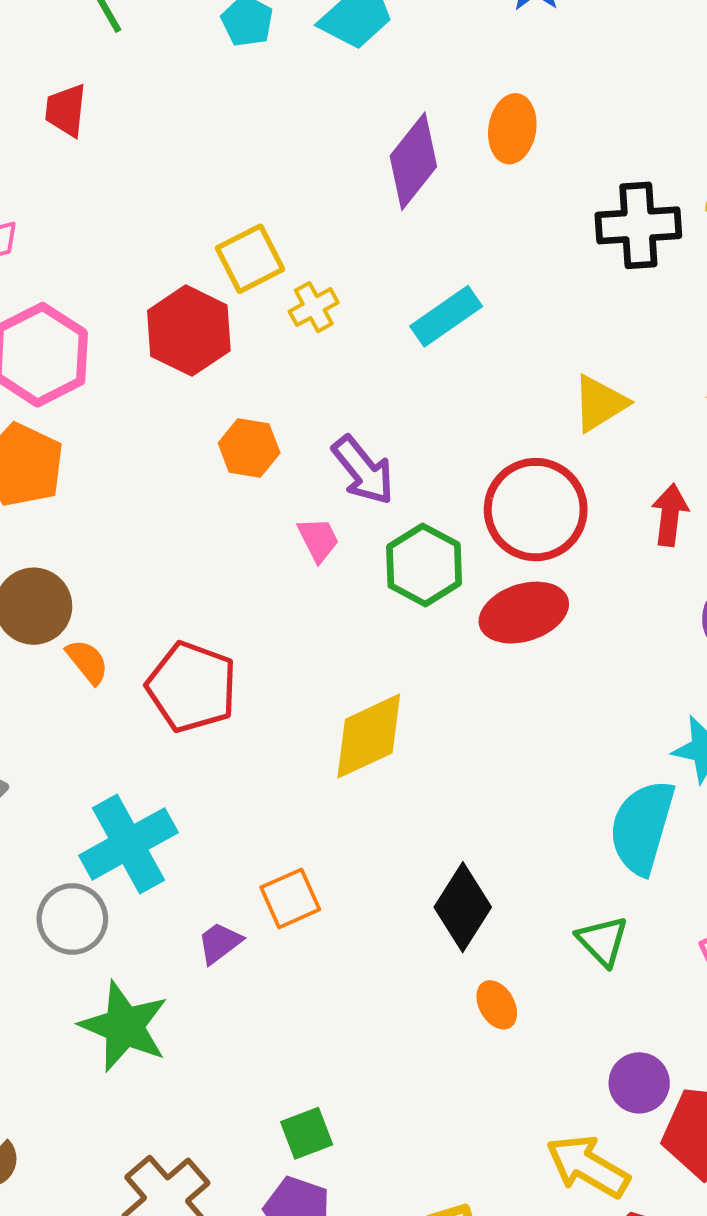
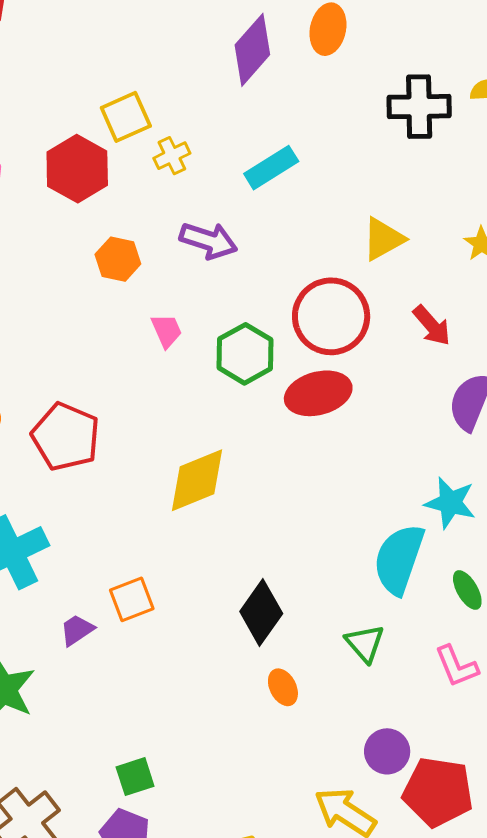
purple arrow: (363, 470) -> (208, 241), moved, turned -36
red arrow: (670, 515) -> (432, 325), turned 129

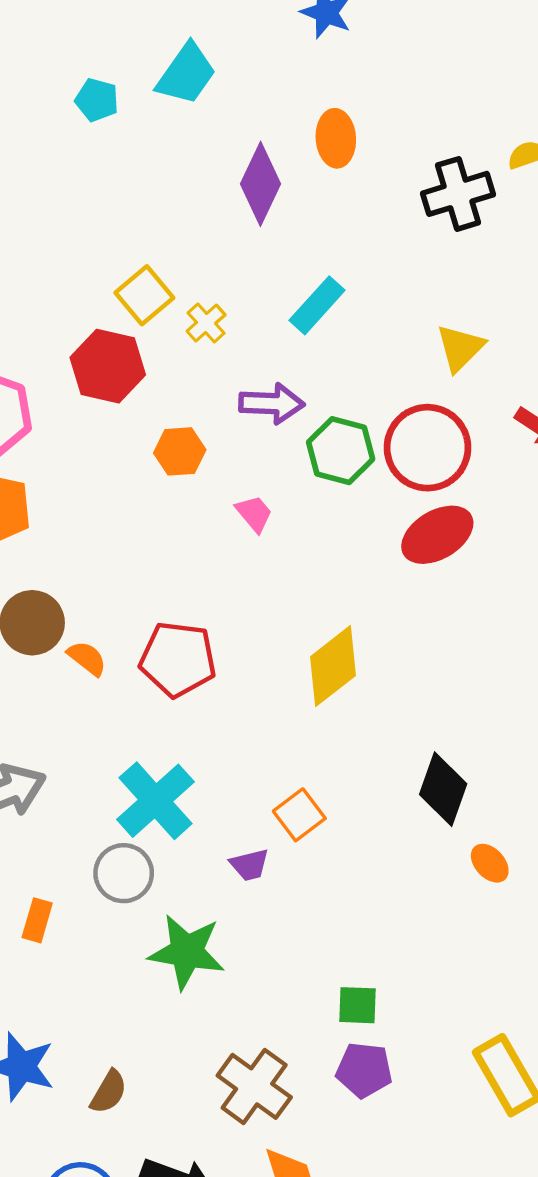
green hexagon: (245, 354) -> (341, 451), moved
purple trapezoid: (77, 630) -> (249, 865), turned -144
green square: (135, 777) -> (357, 1005), turned 36

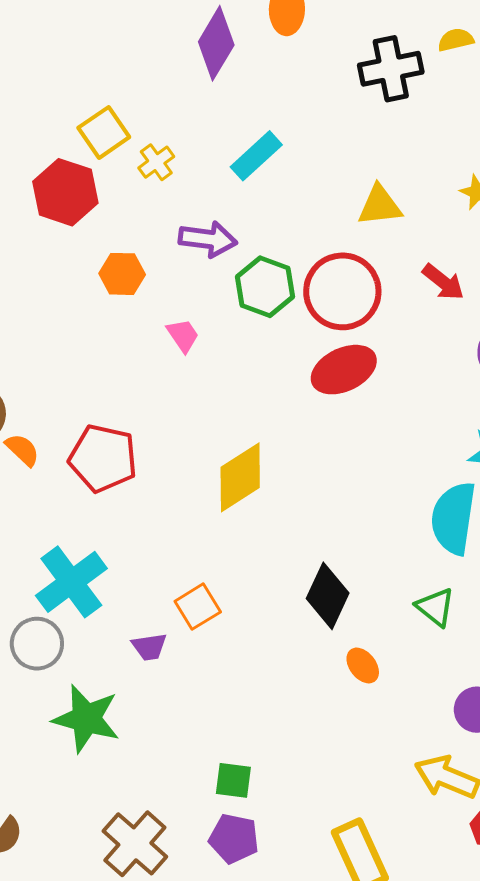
yellow triangle: (460, 348) -> (380, 206), turned 33

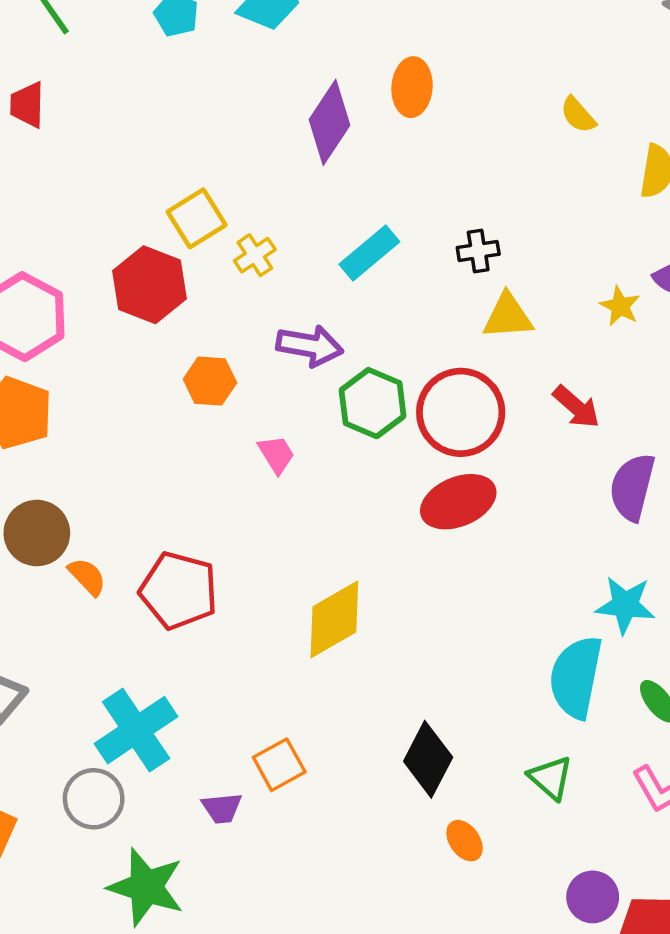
yellow semicircle: (456, 40) -> (578, 115), moved, turned -120
black cross: (391, 69) -> (478, 251), moved, size x0.6

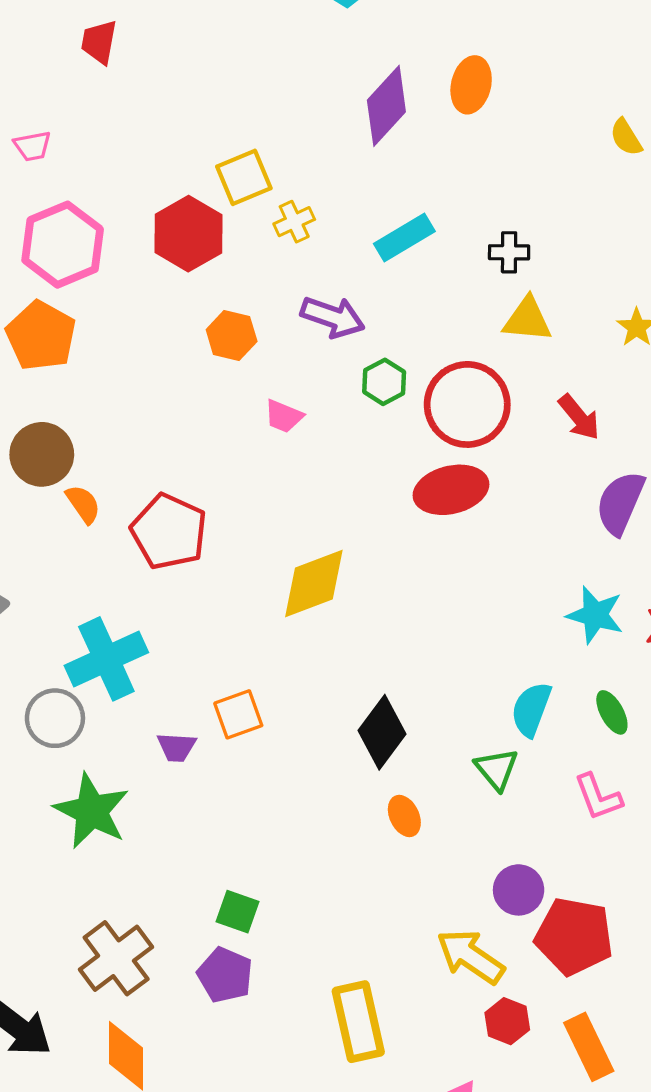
green hexagon: (373, 403) -> (384, 382), size x0.7
pink trapezoid: (276, 454) -> (284, 416), turned 135
cyan semicircle: (576, 677) -> (531, 709), moved, size x0.7

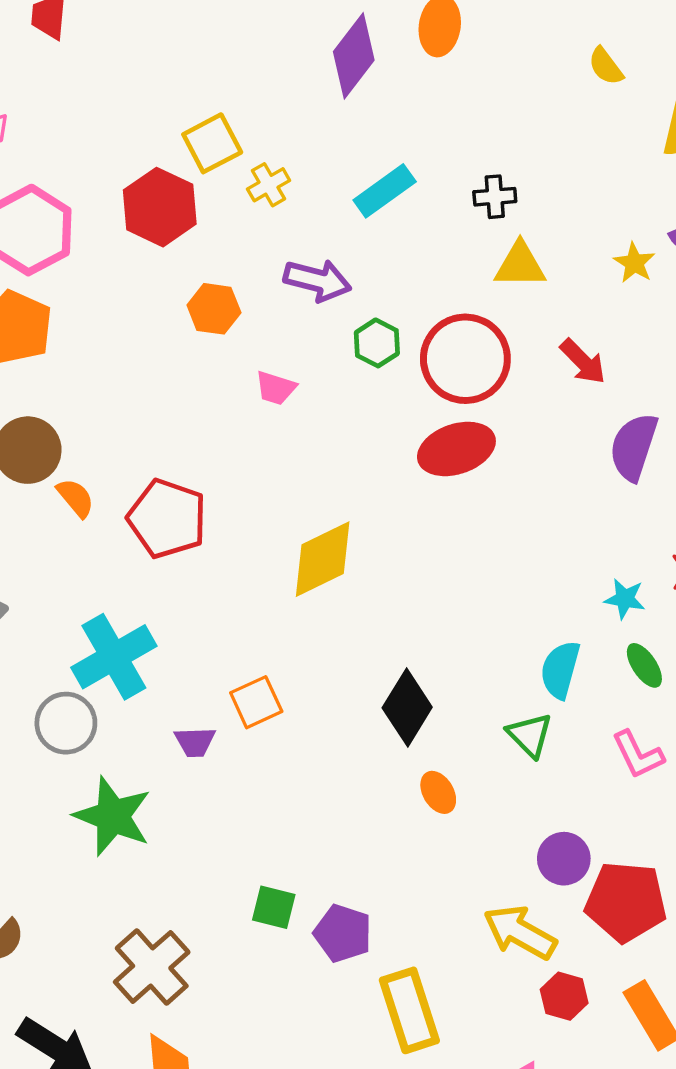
cyan star: (595, 615) -> (625, 599), moved, size x0.7
purple pentagon: (225, 975) -> (343, 933), moved

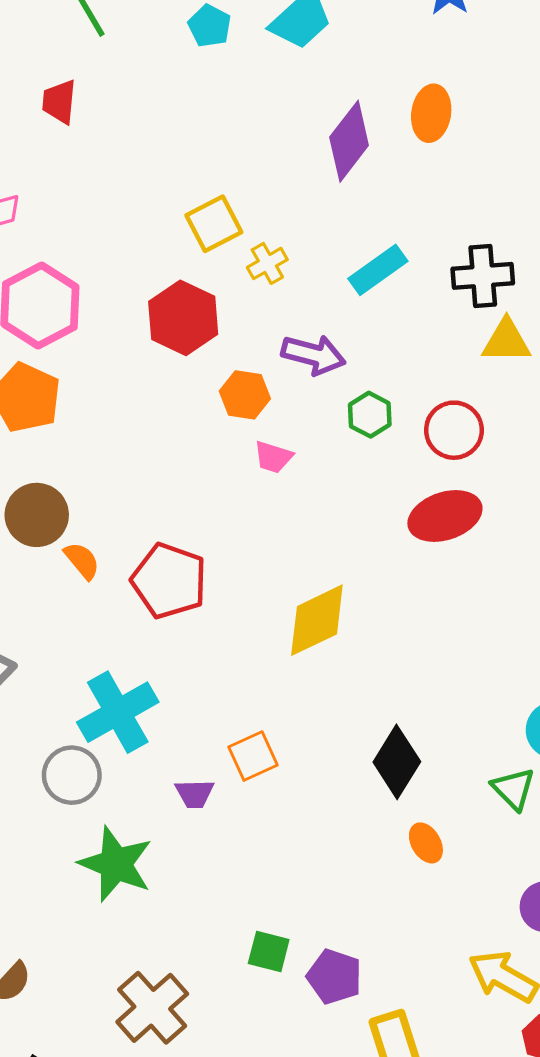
black cross: (495, 197) -> (483, 276), size x1.5
red hexagon: (160, 207) -> (183, 318), moved
orange hexagon: (214, 309) -> (245, 395), moved
red circle: (465, 359) -> (454, 430), size x0.7

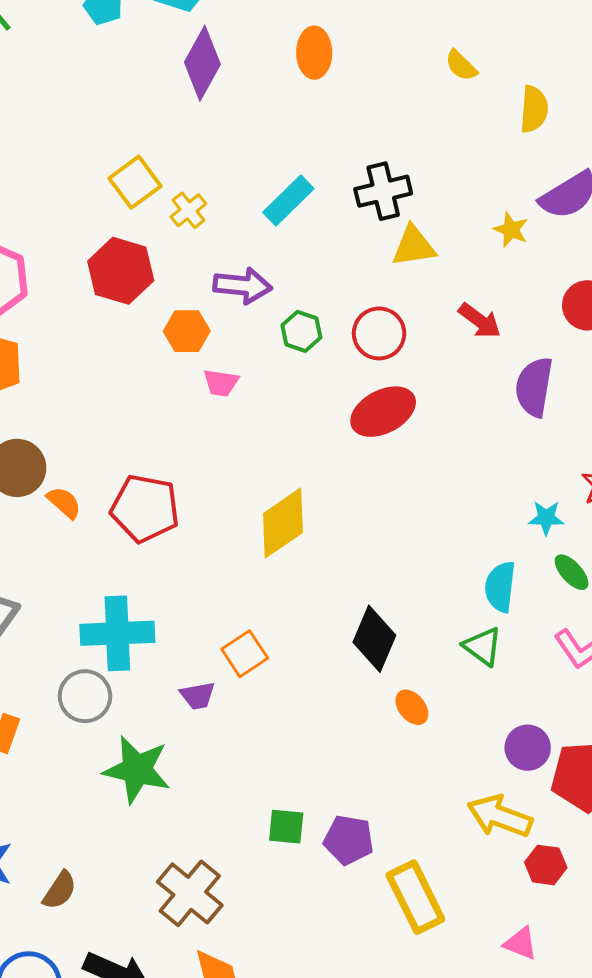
purple diamond: (349, 141) -> (202, 63), moved
cyan cross: (118, 712) -> (117, 633), turned 36

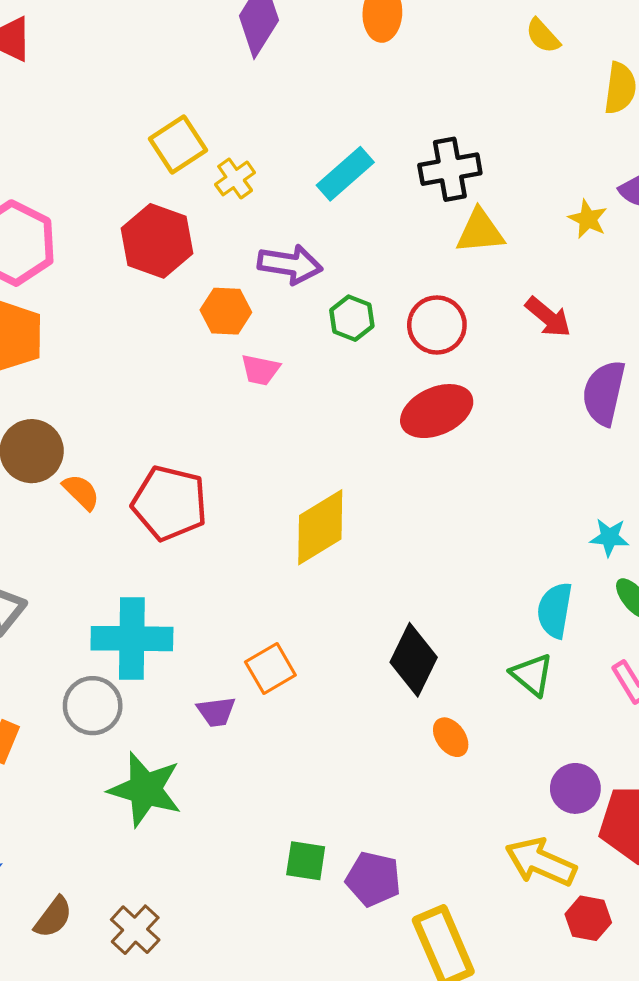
brown cross: (190, 893) -> (135, 930), moved, size x0.7

